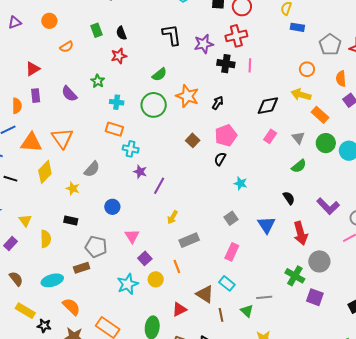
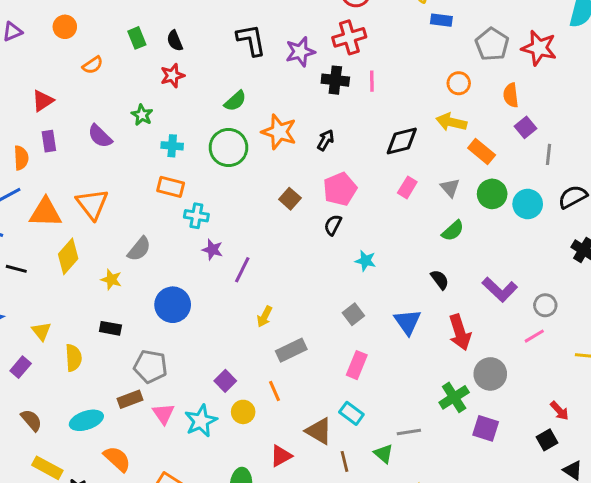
blue circle: (112, 207) -> (173, 305), size x1.5
pink triangle: (132, 236) -> (163, 414), moved
green cross: (295, 276) -> (454, 397), turned 30

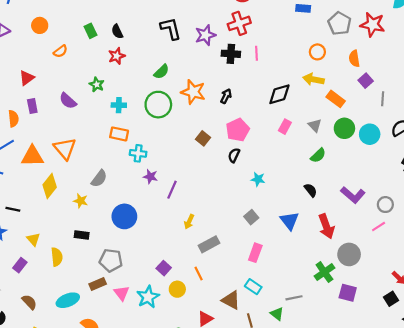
black line: (16, 269) -> (13, 209), moved

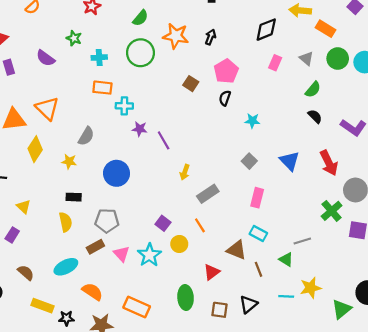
purple line: (172, 190) -> (164, 140), turned -48
black semicircle: (311, 190) -> (315, 116), moved
yellow semicircle: (57, 257) -> (66, 222), moved

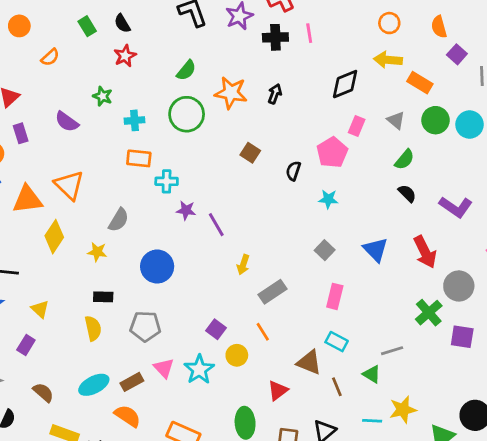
pink pentagon: (226, 71) -> (332, 152), moved
brown rectangle: (95, 247) -> (132, 382), moved

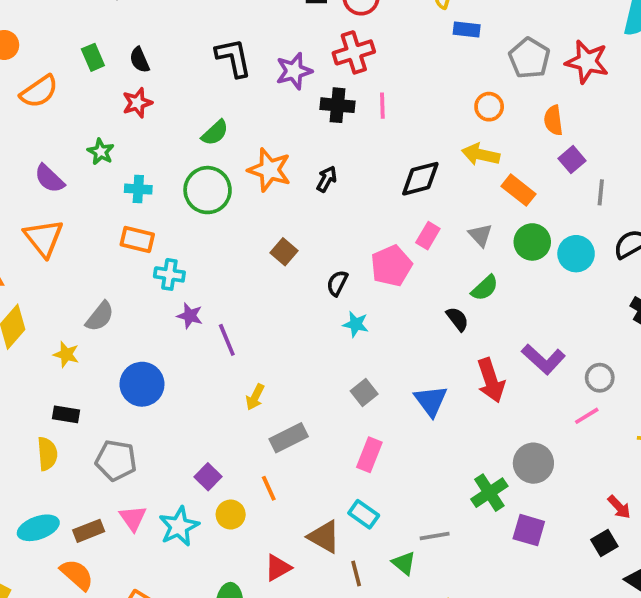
orange semicircle: (50, 57) -> (39, 91), size x1.5
orange triangle: (69, 185) -> (44, 238), moved
black semicircle: (407, 193) -> (457, 319), moved
cyan star: (328, 199) -> (356, 324), moved
red arrow: (425, 252) -> (491, 380), moved

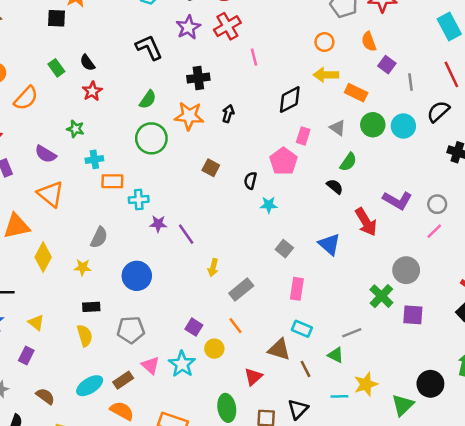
purple star: (294, 71) -> (188, 27), moved
black cross: (337, 105) -> (198, 78), moved
cyan cross: (138, 189) -> (94, 159), moved

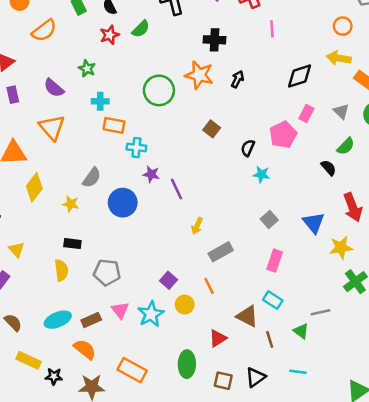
green semicircle: (148, 100) -> (141, 29), moved
blue circle: (137, 276) -> (123, 203), moved
yellow star: (366, 384) -> (341, 248), moved

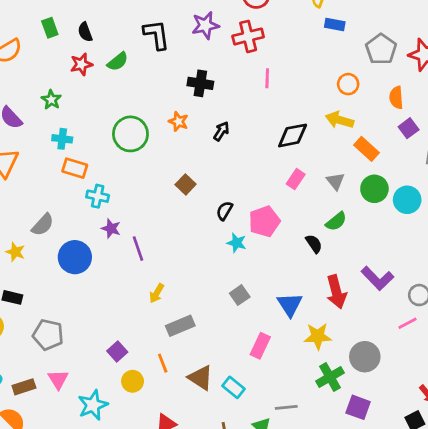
orange star: (199, 75) -> (178, 122), size x0.6
pink pentagon: (283, 135) -> (264, 221), moved
pink rectangle: (275, 261) -> (260, 346), moved
cyan star: (151, 314) -> (93, 405), moved
brown triangle: (247, 316) -> (201, 378), moved

